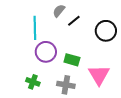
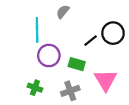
black line: (74, 21) -> (91, 41), moved
gray cross: (66, 85) -> (70, 91), turned -30

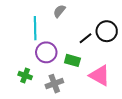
pink triangle: (106, 80) -> (100, 76), turned -30
green cross: (35, 88) -> (25, 76), moved
gray cross: (70, 91) -> (54, 84), moved

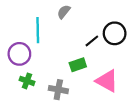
purple circle: (46, 52) -> (19, 54), moved
green rectangle: (72, 60) -> (78, 65), turned -35
gray cross: (54, 84) -> (58, 90), turned 30

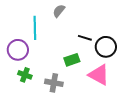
black circle: (115, 33) -> (106, 47), moved
black line: (92, 41) -> (85, 38), turned 56

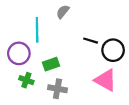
green rectangle: (72, 60) -> (51, 64), moved

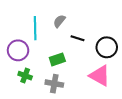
gray semicircle: (63, 12) -> (59, 21), moved
black line: (91, 41) -> (78, 38), moved
green rectangle: (51, 64) -> (57, 59), moved

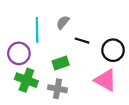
green cross: (25, 76) -> (26, 80), size x1.5

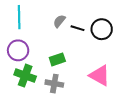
cyan line: (37, 30) -> (19, 17), moved
black line: (82, 41) -> (77, 28), moved
black circle: (113, 50) -> (102, 29), moved

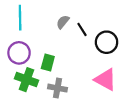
black line: (77, 28) -> (82, 29), turned 40
black circle: (102, 29) -> (107, 42), moved
green rectangle: (57, 59) -> (48, 62), moved, turned -56

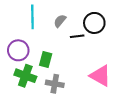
cyan line: (20, 18) -> (32, 17), moved
black line: (82, 29) -> (77, 36), moved, turned -64
black circle: (107, 42) -> (94, 23), moved

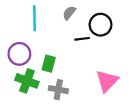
gray semicircle: (60, 21) -> (69, 13), moved
pink triangle: (100, 76) -> (107, 81), turned 45

